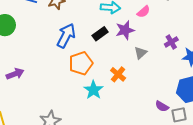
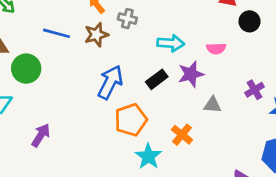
pink semicircle: (144, 12) -> (216, 49), turned 40
gray triangle: (141, 53) -> (213, 105), turned 48
purple arrow: (15, 74) -> (41, 135), turned -36

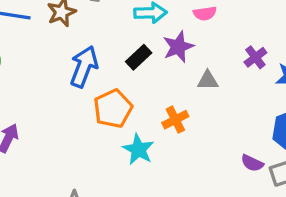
orange cross: (182, 135) -> (175, 120), turned 30

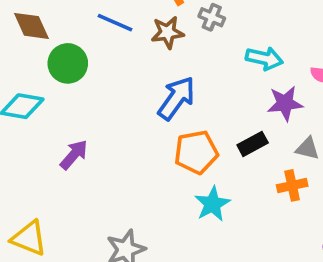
black rectangle: (139, 57) -> (253, 144), moved
orange cross: (175, 120) -> (292, 185), moved

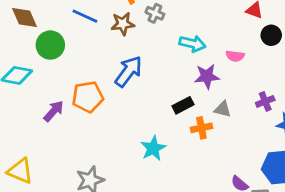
orange pentagon: (196, 152) -> (88, 97), moved
orange cross: (292, 185) -> (201, 128), moved

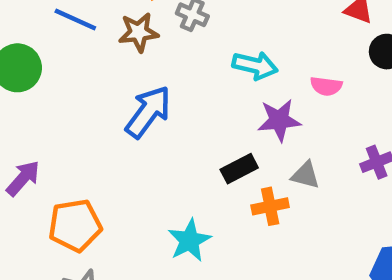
orange pentagon: (88, 97) -> (75, 225), moved

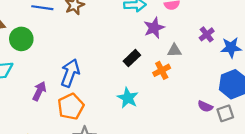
blue arrow: (148, 112) -> (70, 73), moved
black rectangle: (239, 169) -> (132, 58), moved

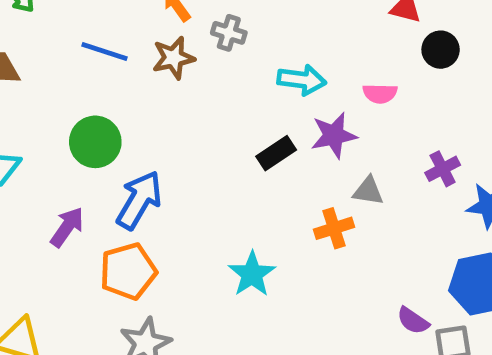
green circle: (21, 39) -> (95, 142), moved
black rectangle: (132, 58) -> (276, 153), moved

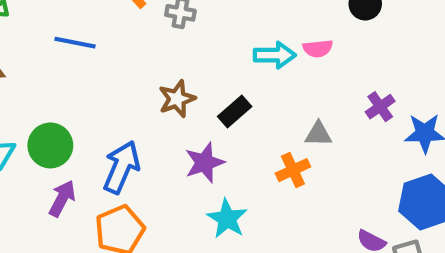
brown star: (173, 58) -> (177, 99), moved
cyan arrow: (302, 80) -> (275, 55), moved
purple star: (334, 135) -> (205, 163), moved
green circle: (95, 142) -> (50, 145), moved

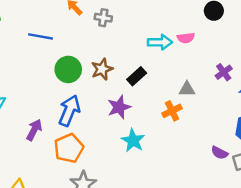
green circle: (50, 145) -> (68, 69), moved

